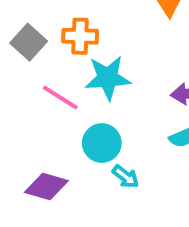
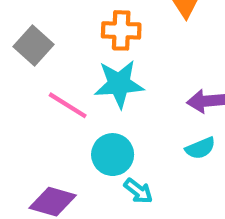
orange cross: (80, 36) -> (121, 30), moved

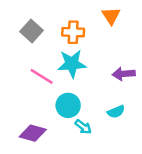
gray square: (33, 45) -> (32, 31), moved
cyan semicircle: (200, 148) -> (116, 112), moved

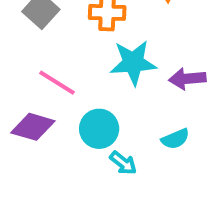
cyan star: (72, 64) -> (133, 63), moved
purple diamond: (33, 133) -> (33, 127), moved

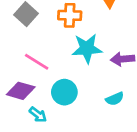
cyan arrow: (123, 163) -> (38, 115), moved

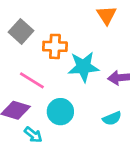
orange cross: (70, 15) -> (55, 46), moved

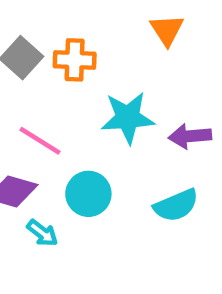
orange cross: (55, 46) -> (75, 60), moved
cyan semicircle: (112, 118) -> (176, 205), size x1.4

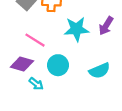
purple arrow: (190, 136) -> (106, 26), moved, turned -54

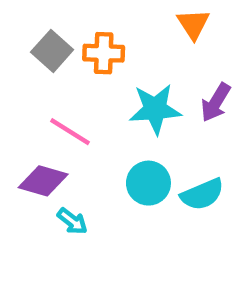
cyan circle: (58, 65) -> (148, 183), moved

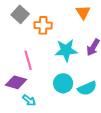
gray square: (52, 51) -> (20, 14), moved
pink line: (70, 132) -> (28, 60), turned 42

